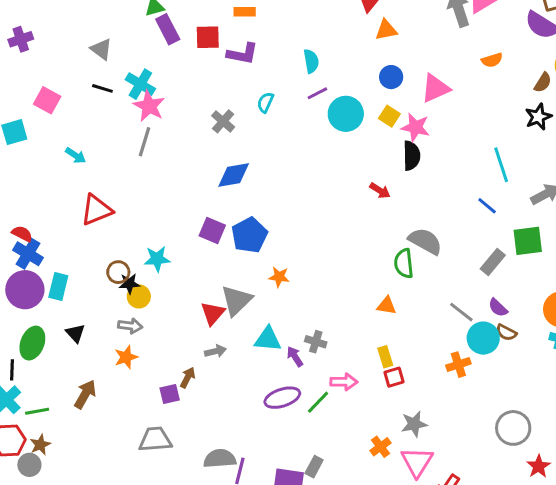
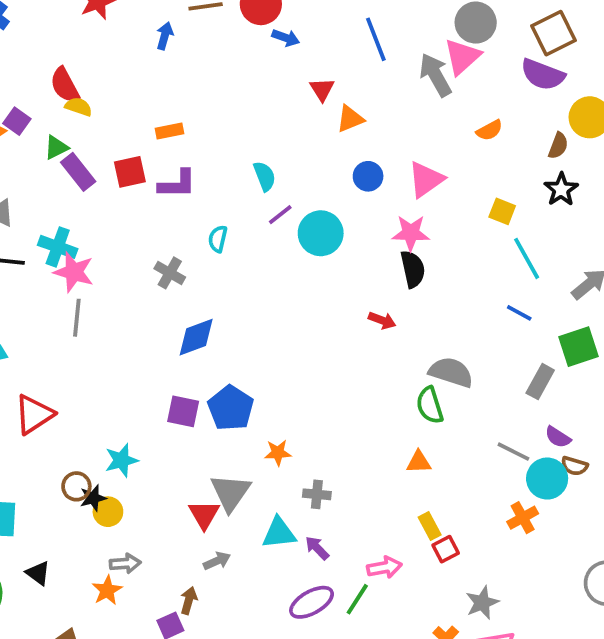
yellow square: (389, 116) -> (502, 211), moved
gray arrow: (130, 326) -> (125, 563), moved
gray cross: (316, 342) -> (317, 494), moved

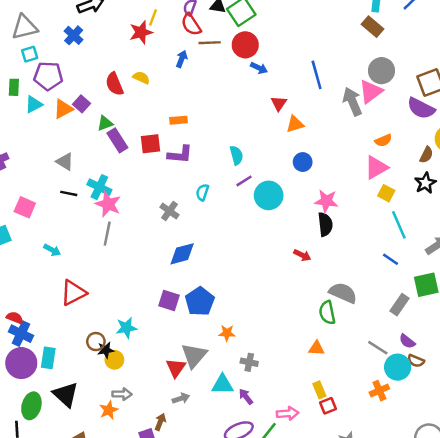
yellow semicircle: (79, 107) -> (141, 78), moved
pink triangle: (426, 179) -> (376, 168), moved
black triangle: (38, 573) -> (66, 395), size x1.6

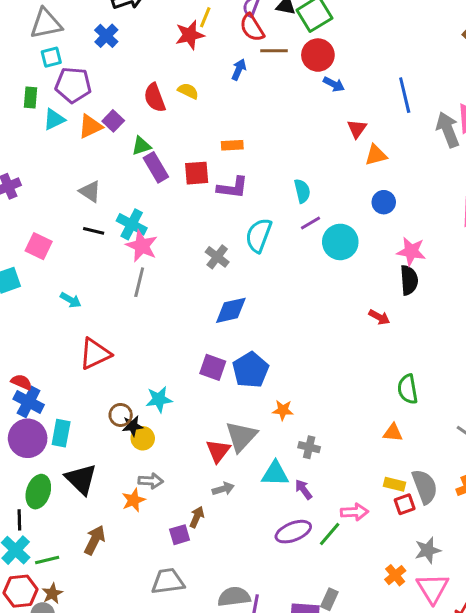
cyan semicircle: (202, 192) -> (259, 235), size x1.6
gray semicircle: (343, 293) -> (425, 487), moved, turned 44
yellow rectangle: (319, 390) -> (395, 484), turned -56

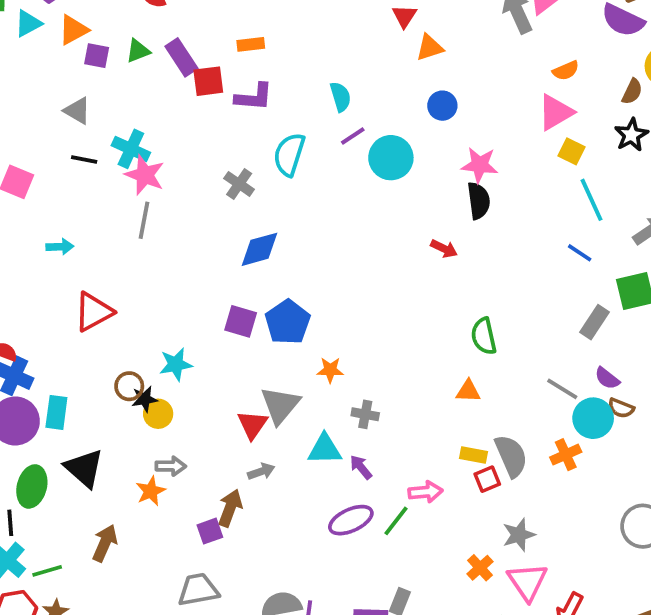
purple square: (113, 121) -> (97, 56), moved, turned -30
purple rectangle: (156, 167) -> (181, 57), moved
cyan arrow: (71, 300) -> (60, 247), turned -30
brown arrow: (197, 517) -> (230, 508), size x1.4

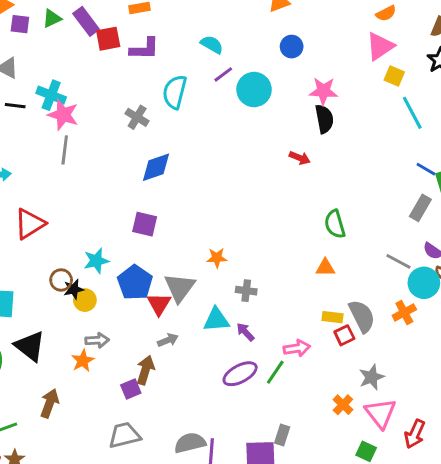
cyan semicircle: (340, 97) -> (212, 45), turned -40
blue line: (580, 253) -> (426, 169), moved
blue pentagon: (288, 322) -> (135, 282), moved

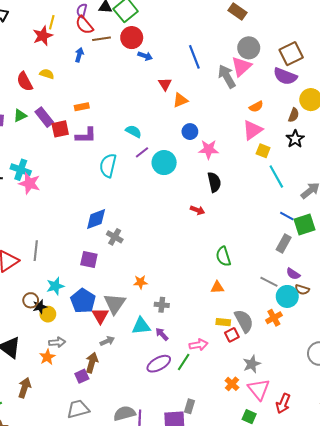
pink star: (323, 91) -> (209, 149), moved
gray cross: (137, 117) -> (115, 237), moved
gray line: (65, 150) -> (36, 251), moved

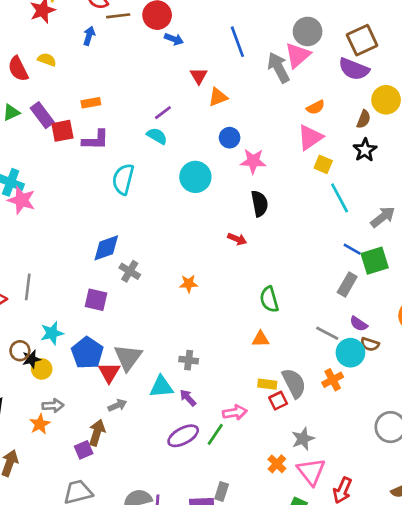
purple line: (142, 152) -> (163, 113), moved
orange star: (140, 282) -> (189, 284), moved

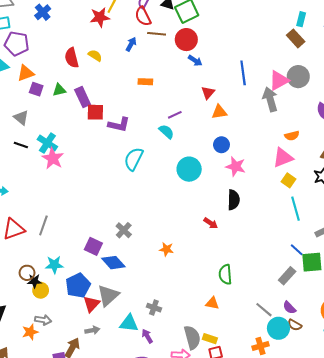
pink triangle: (298, 55) -> (279, 80), moved
orange rectangle: (91, 103) -> (145, 82), moved
blue diamond: (106, 248) -> (113, 263), moved, turned 55
gray semicircle: (294, 383) -> (192, 337), moved

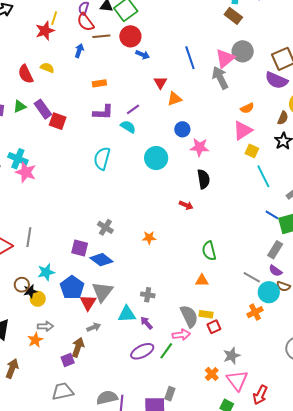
red square: (95, 112) -> (58, 121), turned 30
purple L-shape: (119, 125) -> (103, 112), moved
gray rectangle: (287, 276) -> (275, 250), moved

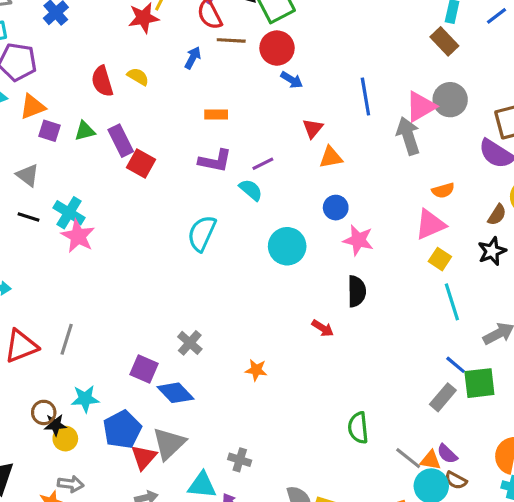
gray rectangle: (275, 250) -> (443, 397), moved
green semicircle: (209, 251) -> (358, 428), moved
orange triangle: (202, 280) -> (430, 460), moved

